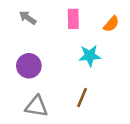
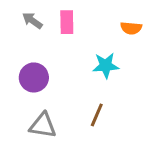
pink rectangle: (73, 19) -> (67, 22), moved
orange semicircle: (111, 24) -> (131, 28), turned 54

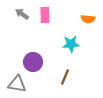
purple circle: (34, 77) -> (33, 62), moved
gray triangle: (43, 125) -> (17, 84), moved

